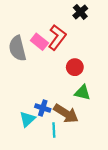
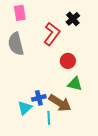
black cross: (80, 12) -> (73, 19), moved
pink rectangle: (39, 42) -> (20, 13), moved, turned 42
blue cross: (43, 108) -> (39, 98), turned -32

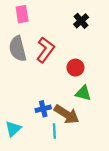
red L-shape: (52, 34) -> (45, 50), moved
cyan triangle: (25, 108) -> (13, 129), moved

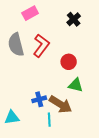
pink rectangle: (22, 14) -> (30, 13), moved, turned 70
cyan triangle: (13, 129) -> (12, 118), turned 35

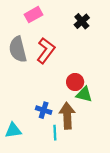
red circle: (69, 62) -> (75, 82), moved
blue cross: (39, 99) -> (44, 110), turned 32
brown arrow: (60, 104) -> (67, 116), turned -125

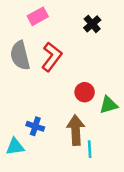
green triangle: (84, 94) -> (109, 105), moved, turned -30
blue cross: (44, 110) -> (35, 126), moved
cyan line: (55, 133) -> (90, 149), moved

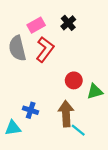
pink rectangle: (38, 16) -> (36, 25), moved
black cross: (92, 24) -> (68, 23), moved
cyan line: (90, 149) -> (78, 130), turned -48

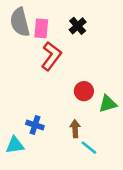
pink rectangle: (36, 25) -> (41, 28), turned -56
gray semicircle: (17, 48) -> (20, 22), moved
brown arrow: (66, 114) -> (75, 129), size x0.6

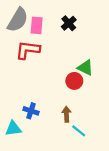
gray semicircle: (20, 22) -> (18, 20), turned -135
red L-shape: (51, 56) -> (28, 50), moved, turned -120
green triangle: (108, 104) -> (85, 68), moved, turned 42

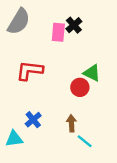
pink rectangle: (37, 25) -> (58, 32), moved
red L-shape: (28, 50) -> (30, 71), moved
blue cross: (31, 111) -> (33, 120), turned 32

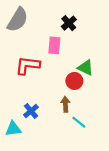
pink rectangle: (58, 32) -> (54, 45), moved
brown arrow: (71, 123) -> (65, 104), moved
cyan line: (85, 141) -> (79, 122), moved

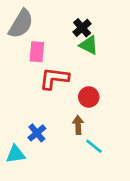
pink rectangle: (54, 45) -> (37, 52), moved
red L-shape: (28, 65) -> (54, 78), moved
green triangle: (85, 68) -> (89, 45), moved

